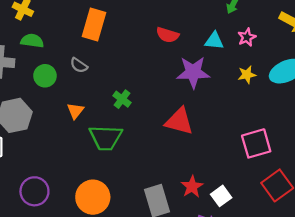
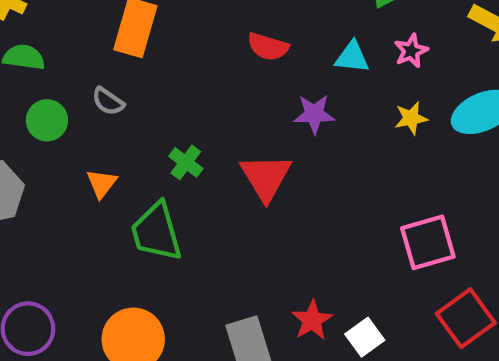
purple star: (193, 72) -> (314, 114), size x0.7
red triangle: (179, 121) -> (266, 177), moved, turned 44
green trapezoid: (106, 138) -> (156, 232), turned 72

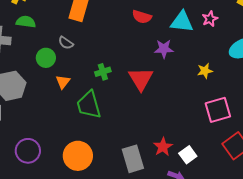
cyan triangle: (352, 57) -> (182, 22), size x1.4
yellow star: (411, 118) -> (205, 71), moved
green circle: (47, 120) -> (46, 58), moved
green cross: (186, 162) -> (103, 72), turned 35

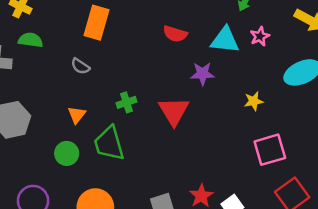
green circle: (46, 58) -> (67, 153), moved

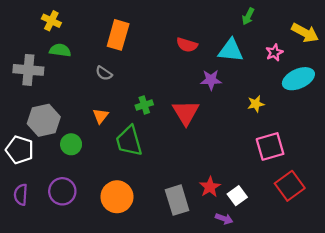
pink star: (260, 36) -> (274, 52), moved
green circle: (67, 153) -> (71, 144), moved

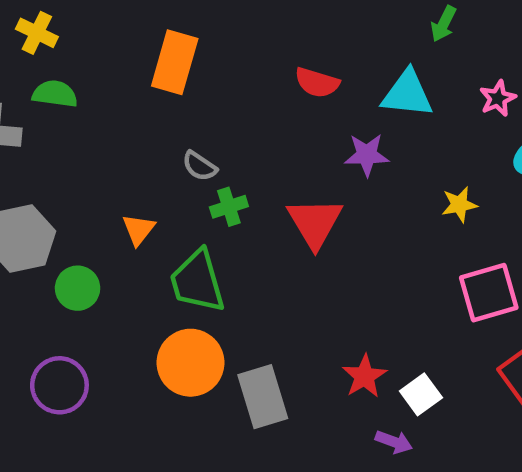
gray semicircle: (104, 73) -> (200, 166), moved
orange circle: (117, 197) -> (190, 363), moved
gray rectangle: (177, 200) -> (263, 397), moved

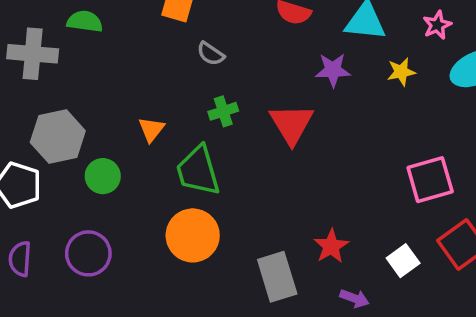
gray semicircle: (200, 166) -> (211, 54), moved
yellow star: (459, 205) -> (401, 72), moved
white square: (421, 394) -> (403, 261), moved
gray rectangle: (263, 397) -> (277, 277), moved

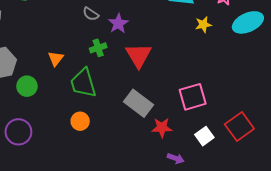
purple star: (333, 70) -> (118, 23), moved, turned -30
pink square: (430, 180) -> (193, 97), moved
orange circle: (193, 235) -> (80, 121), size x0.6
red star: (331, 246) -> (162, 128), turned 30
gray rectangle: (277, 277) -> (139, 103), moved, turned -36

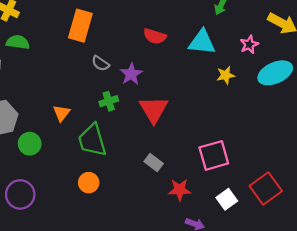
gray rectangle: (139, 103) -> (154, 163), size x0.6

